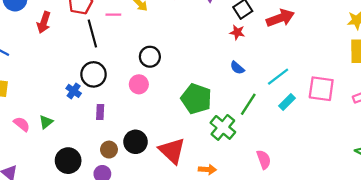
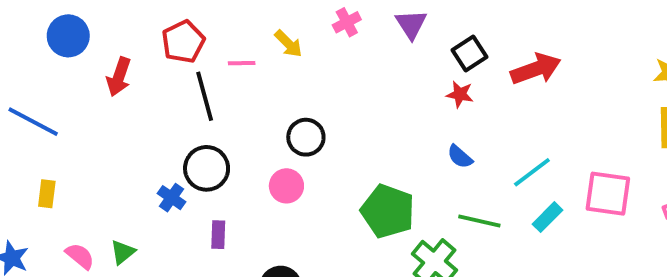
green line: (248, 104) -> (479, 221), turned 70

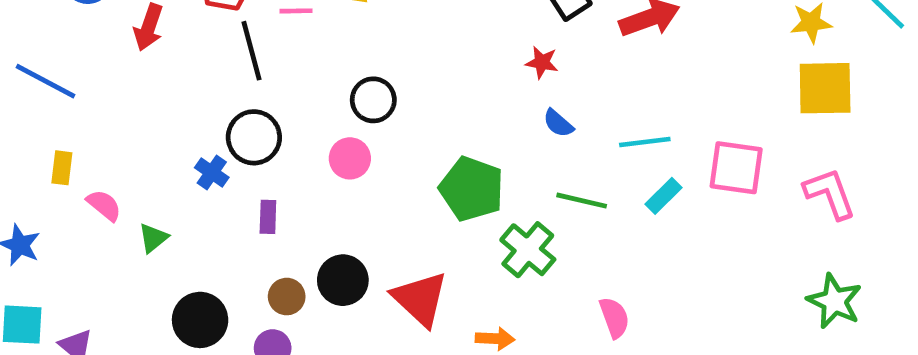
red star: (460, 94) -> (542, 62), moved
cyan line: (532, 172) -> (645, 142), turned 30
pink semicircle: (80, 256) -> (104, 205), moved

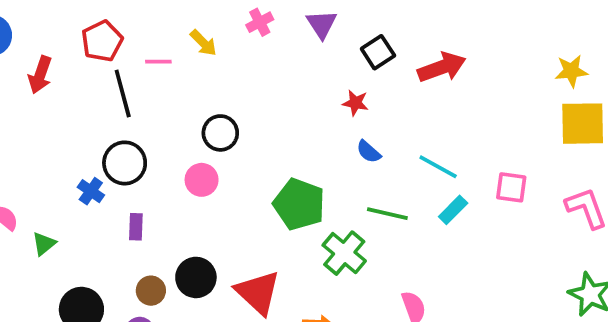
cyan line: (645, 142) -> (438, 167), turned 36
pink square: (736, 168) -> (511, 187), size x0.7

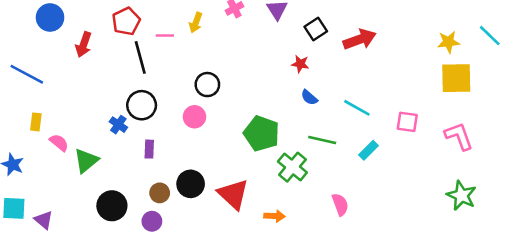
yellow arrow: (203, 43) -> (196, 23), turned 66
cyan rectangle: (453, 210) -> (369, 150), moved
green triangle: (44, 244) -> (86, 161), size x1.5

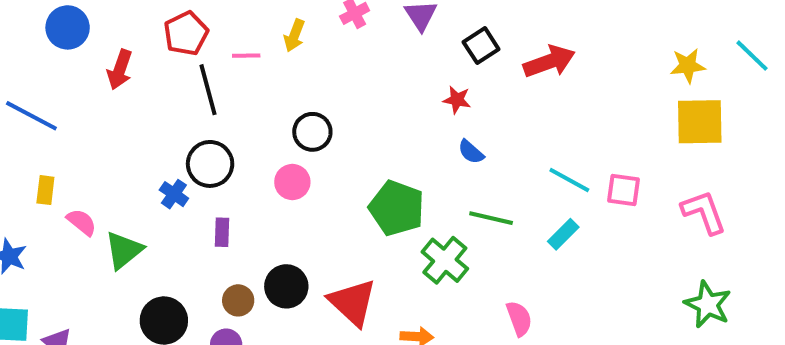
cyan line: (357, 108) -> (569, 180), moved

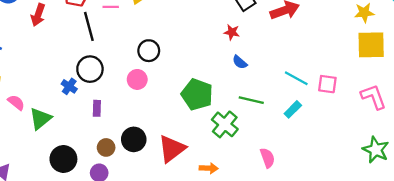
red triangle: (353, 302) -> (172, 149), turned 40

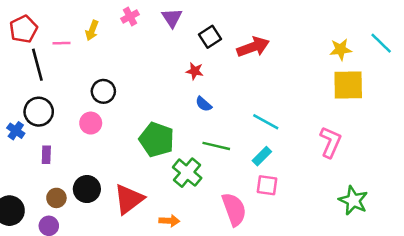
pink square: (327, 84) -> (267, 185), moved
pink L-shape: (373, 97) -> (330, 142), moved, turned 44
pink semicircle: (267, 158) -> (234, 209), size x1.5

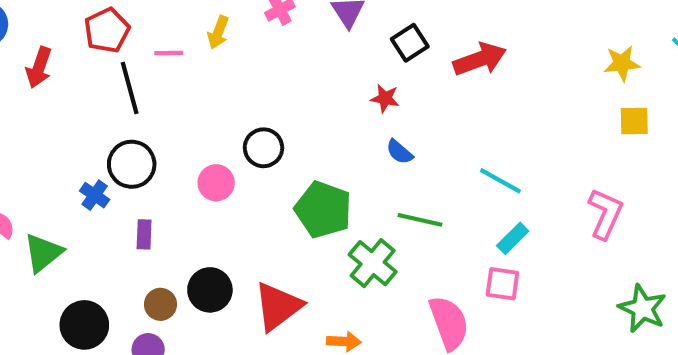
yellow square: (348, 85) -> (634, 121), size x0.6
black circle: (103, 91) -> (263, 148), moved
cyan rectangle: (262, 156) -> (513, 238), moved

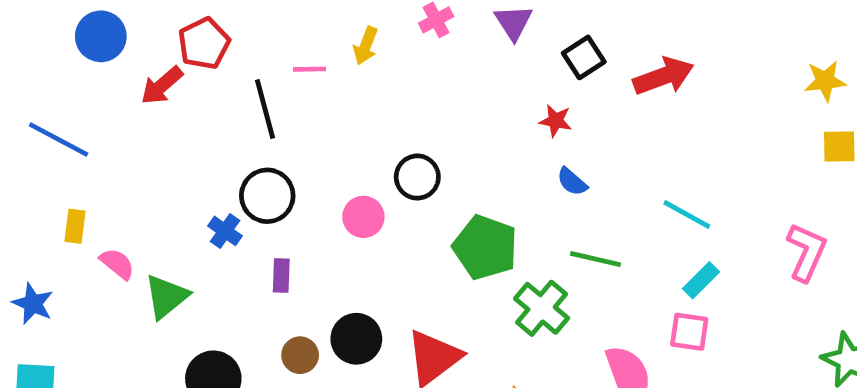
red pentagon: (107, 30) -> (204, 43), moved
red arrow: (39, 67) -> (162, 86), turned 30

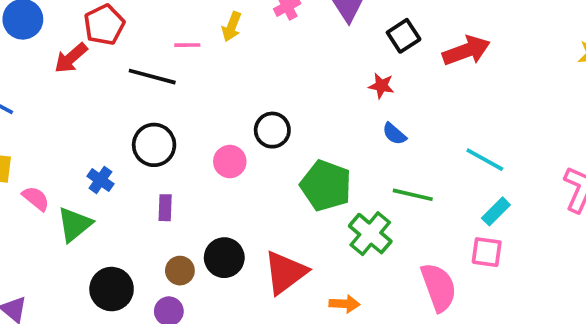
black line: (265, 109) -> (152, 77), turned -60
blue cross: (225, 231) -> (100, 180), moved

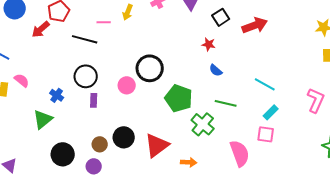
black circle: (272, 130) -> (150, 68), size x1.4
pink semicircle: (36, 198) -> (22, 80), moved
purple rectangle: (165, 208) -> (94, 100), moved

